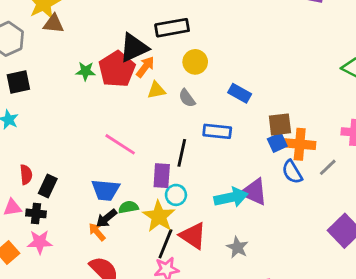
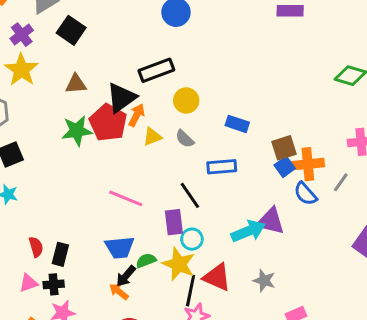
brown triangle: (54, 24) -> (76, 84), moved
green star: (86, 71) -> (77, 131), size x1.5
black line: (182, 153) -> (190, 195), turned -36

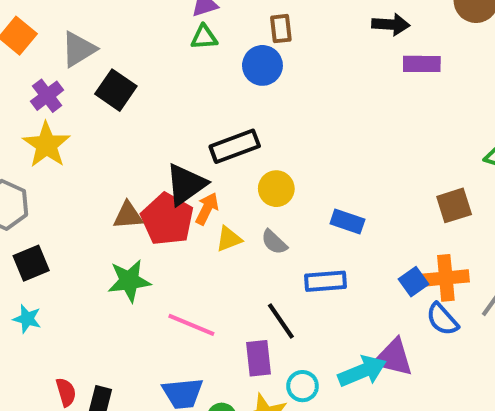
brown triangle: (76, 84) -> (128, 215), moved
green star: (77, 131) -> (129, 281), moved
brown square: (284, 148) -> (454, 205), moved
cyan circle: (192, 239) -> (303, 386), moved

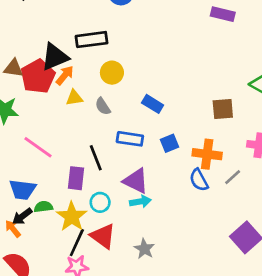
blue square: (413, 282) -> (170, 143), moved
purple triangle: (393, 357) -> (136, 181), moved
cyan arrow: (362, 371) -> (140, 202), size x0.7

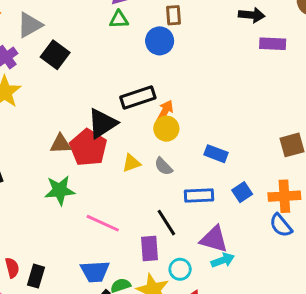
orange arrow: (65, 75) -> (165, 111), moved

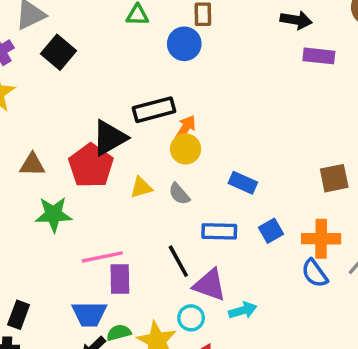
brown triangle: (61, 144) -> (32, 165), moved
pink line: (103, 223) -> (102, 257), turned -40
purple triangle: (214, 239) -> (210, 285), moved
purple rectangle: (150, 248) -> (120, 279), moved

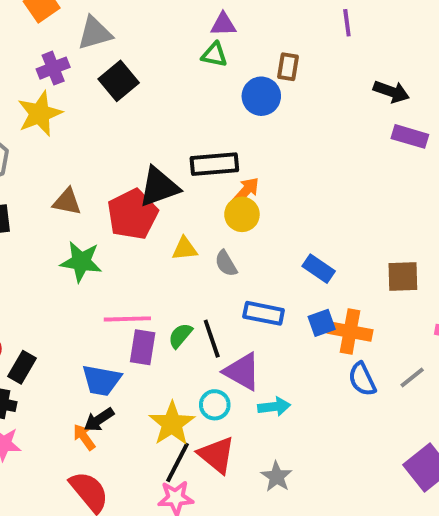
blue rectangle: (243, 183) -> (319, 269), moved
orange cross: (321, 239) -> (350, 332), moved
green semicircle: (119, 333) -> (180, 336), moved, turned -45

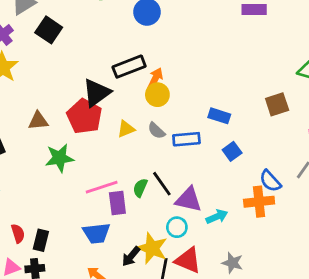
blue rectangle: (264, 313) -> (186, 139), moved
orange cross: (350, 332) -> (259, 202), moved
black arrow: (99, 420) -> (131, 256), moved

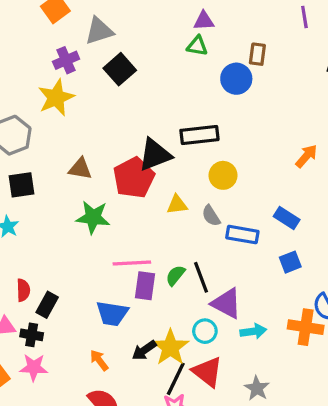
orange arrow: (155, 78) -> (306, 156), moved

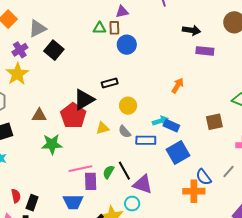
purple triangle: (204, 21) -> (122, 12), moved
brown rectangle: (257, 54) -> (114, 28), moved
black rectangle: (199, 135) -> (110, 83), size x0.7
blue square: (290, 262) -> (178, 153), size x1.6
cyan arrow: (253, 331) -> (160, 121), moved

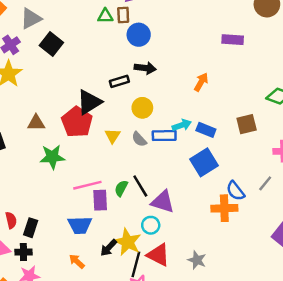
black arrow: (191, 30) -> (145, 68), moved
blue rectangle: (171, 126) -> (206, 130), moved
yellow triangle: (103, 128) -> (113, 136), turned -40
blue rectangle: (146, 140) -> (164, 136), moved

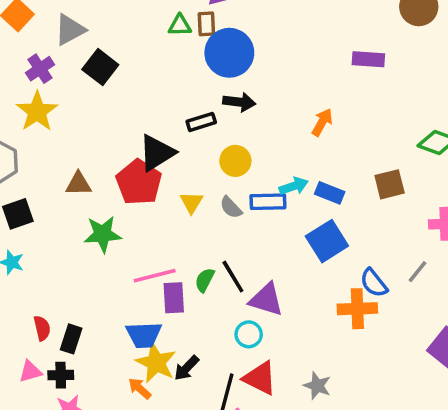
blue circle: (139, 35) -> (229, 53), size x1.4
yellow star: (128, 242) -> (156, 363), moved

